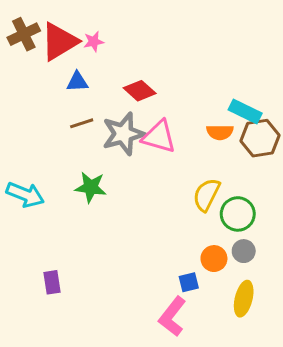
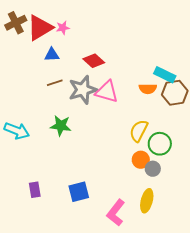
gray circle: (244, 251) -> (153, 169), moved
orange circle: (214, 259) -> (141, 160), moved
blue square: (189, 282) -> (79, 192), moved, size x1.5
yellow ellipse: (244, 299) -> (147, 201), moved

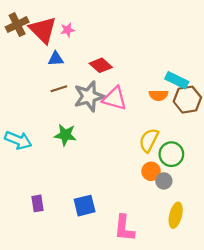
red triangle: (40, 28) -> (43, 30), turned -44
yellow ellipse: (147, 201) -> (176, 215), moved
pink L-shape: (116, 213) -> (124, 228), turned -32

